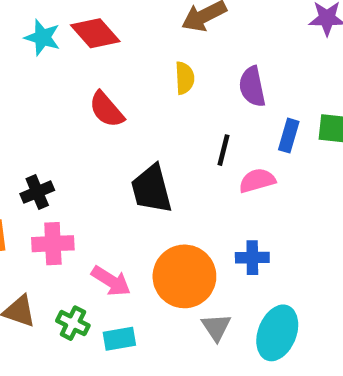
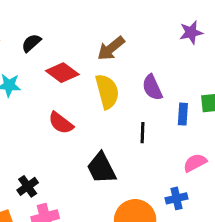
red diamond: (95, 33) -> (62, 73), moved
yellow semicircle: (185, 78) -> (107, 91), size x1.6
pink semicircle: (257, 181) -> (195, 163), moved

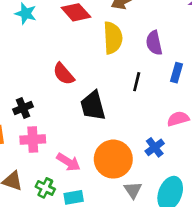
red semicircle: (61, 123) -> (64, 74), moved
blue cross: (177, 198) -> (155, 147), turned -36

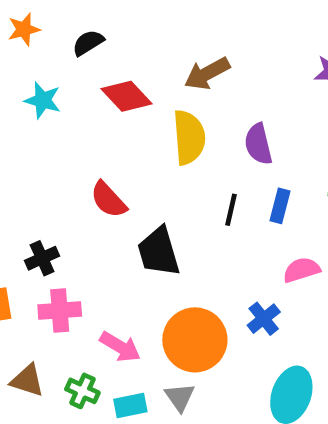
blue rectangle: (177, 73) -> (280, 206), moved
gray triangle: (133, 190) -> (180, 397), moved

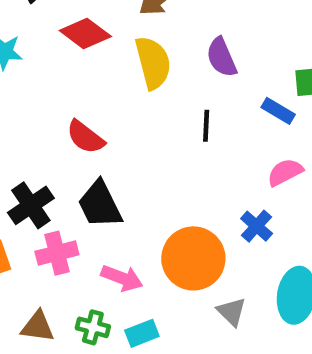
blue rectangle: (280, 206) -> (278, 111), moved, turned -64
black trapezoid: (159, 252) -> (100, 204), moved
black cross: (42, 258) -> (31, 205), size x1.4
gray triangle: (180, 397) -> (232, 312), moved

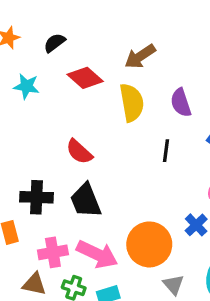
black cross: (31, 205) -> (36, 197), turned 32
pink cross: (57, 253) -> (53, 252), moved
pink arrow: (122, 278) -> (97, 254), size x1.4

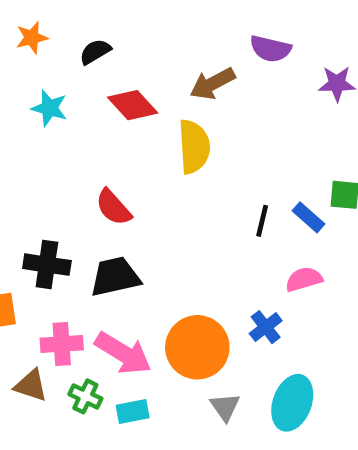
purple semicircle: (181, 103) -> (270, 49), moved, turned -64
black line: (166, 151) -> (262, 221), moved
black trapezoid: (86, 201) -> (115, 277), turned 93

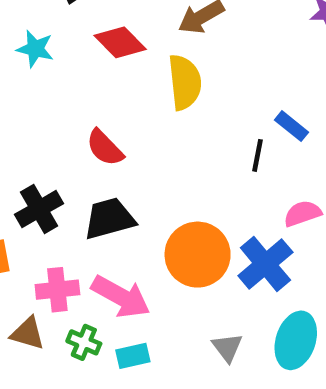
blue rectangle: (308, 217) -> (291, 126), moved
black cross: (47, 265) -> (39, 209), turned -36
blue cross: (266, 327) -> (265, 264), size x1.6
orange circle: (197, 347) -> (198, 255), moved

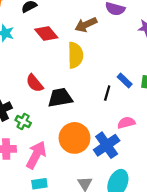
black trapezoid: (109, 219) -> (60, 98), moved
pink arrow: (121, 297) -> (36, 155), turned -96
green cross: (84, 342) -> (23, 122), moved

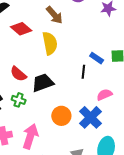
brown arrow: (86, 25) -> (54, 15), turned -96
green cross: (23, 122) -> (19, 100), moved
orange circle: (74, 138) -> (61, 116), size x0.7

